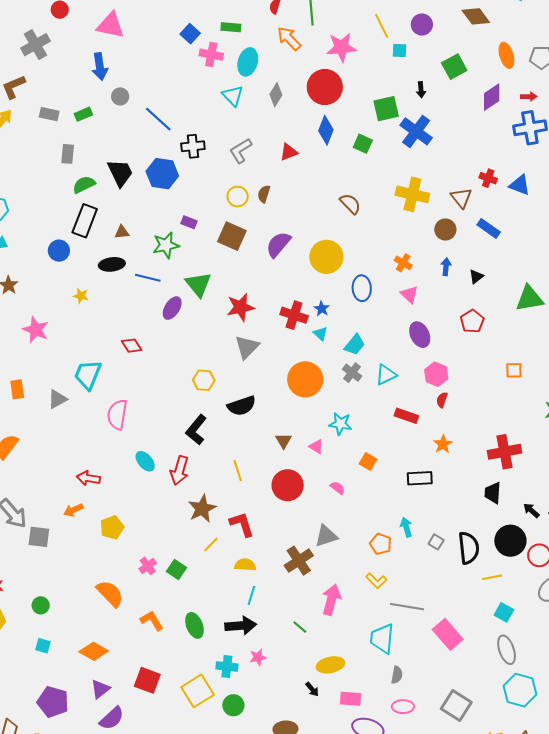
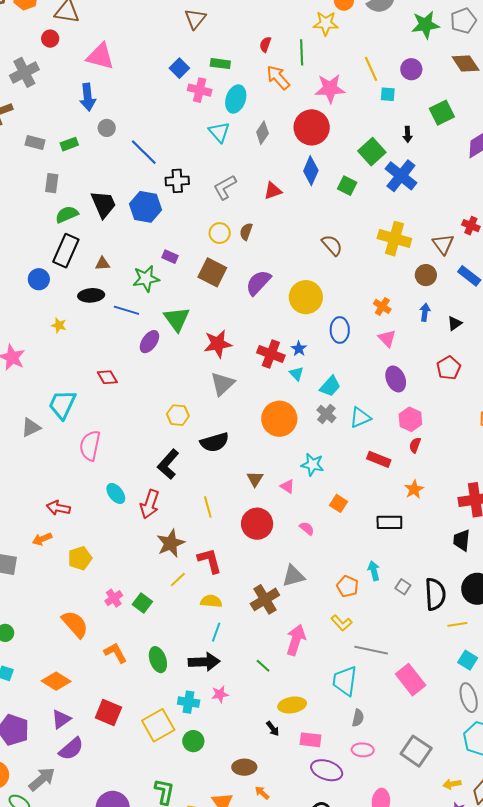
green square: (386, 109) -> (372, 152), turned -32

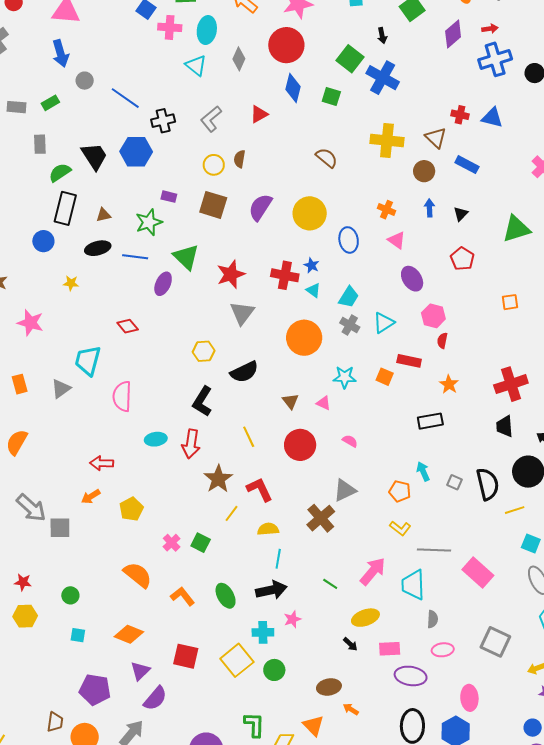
cyan ellipse: (116, 493) -> (156, 439), turned -50
orange square: (338, 503) -> (385, 377), moved
pink arrow: (296, 640) -> (373, 571), moved, turned 32

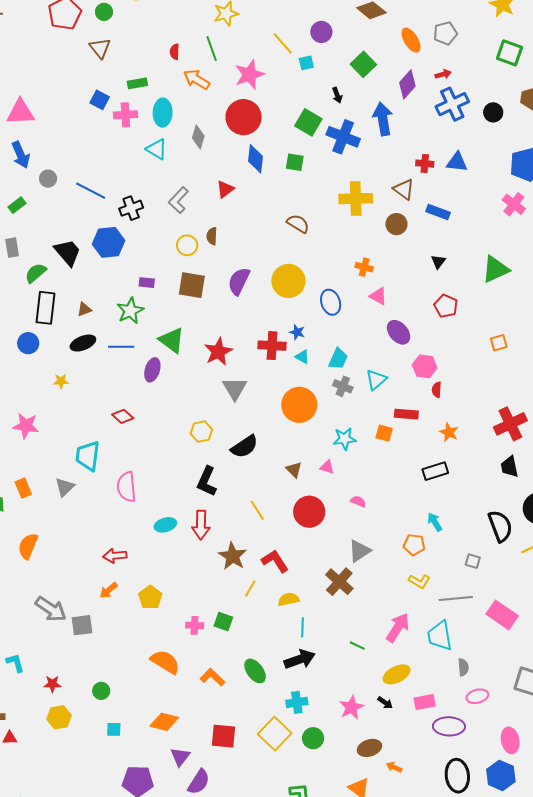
blue arrow: (429, 208) -> (383, 119), moved, size x1.8
gray square: (455, 482) -> (473, 561), moved
pink cross: (172, 543) -> (195, 625), turned -36
pink star: (292, 619) -> (351, 707), moved, size x1.4

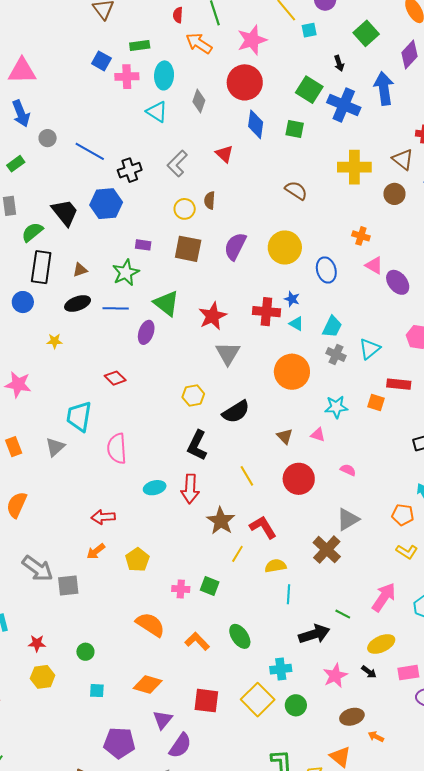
red triangle: (225, 189) -> (224, 154), turned -42
purple ellipse: (399, 332) -> (398, 282), moved
black arrow: (300, 659) -> (314, 634), moved

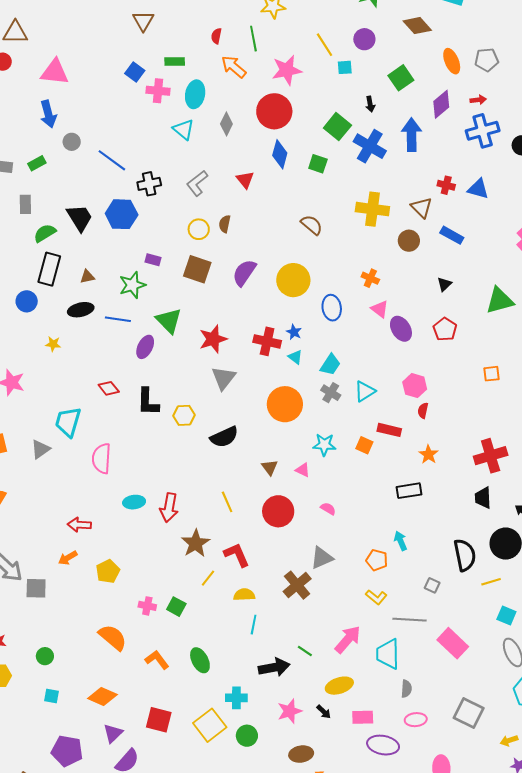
black L-shape: (197, 445) -> (148, 402), moved, turned -32

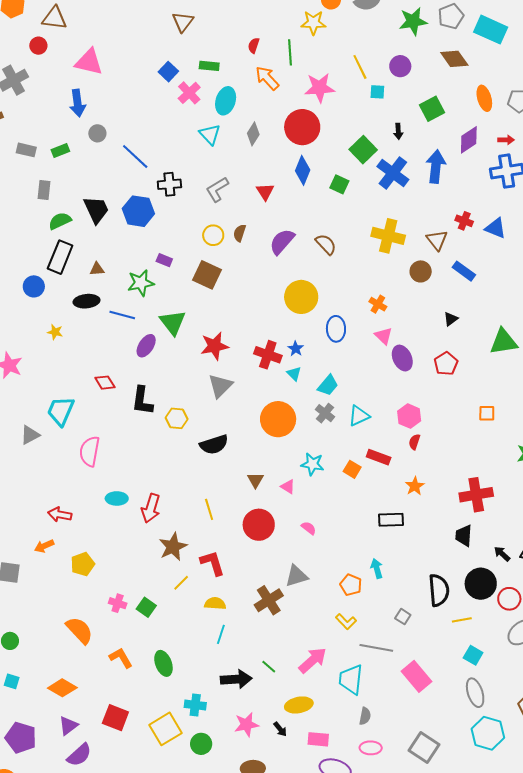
pink cross: (158, 91) -> (189, 93), turned 35
purple semicircle: (244, 273) -> (282, 242), moved

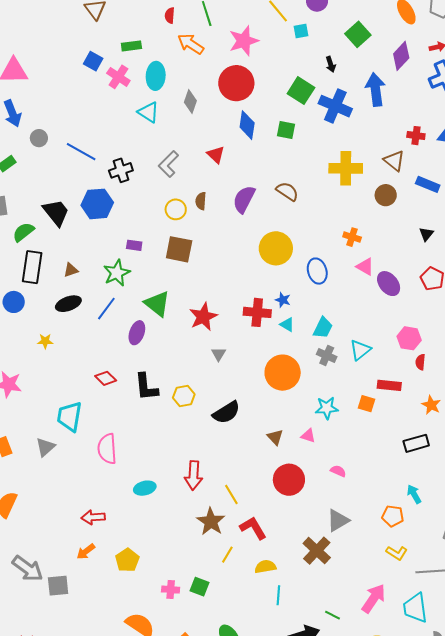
blue line: (122, 315) -> (106, 309), turned -55
gray triangle: (220, 386) -> (218, 354), size x0.6
red arrow: (151, 508) -> (194, 475), moved
yellow line: (209, 509) -> (231, 495), moved

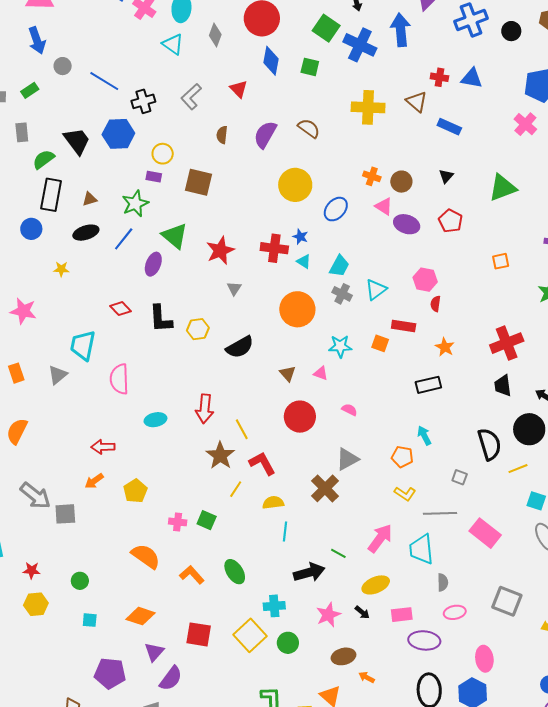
brown circle: (386, 195) -> (401, 182), moved
yellow circle: (176, 209) -> (163, 154), moved
blue ellipse: (317, 271) -> (336, 209), turned 55
purple ellipse: (389, 284) -> (407, 224), turned -35

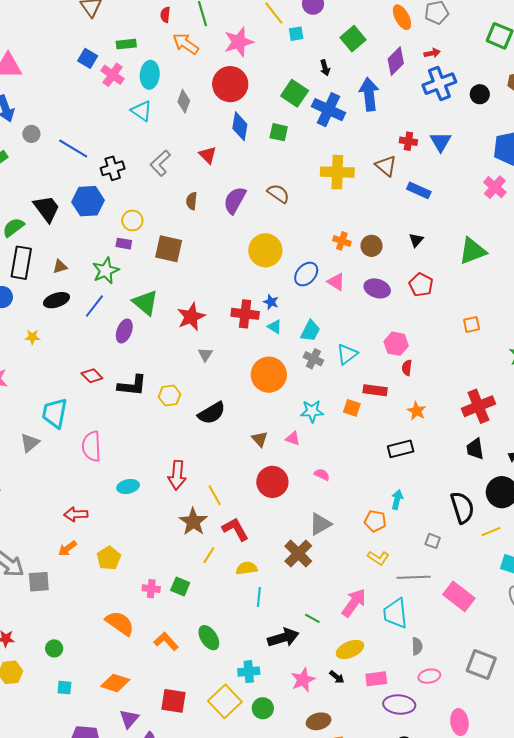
blue triangle: (472, 78) -> (441, 142), turned 50
pink triangle: (384, 206) -> (336, 282), moved
black L-shape: (161, 319) -> (132, 385), turned -80
cyan arrow: (424, 435) -> (397, 500), turned 42

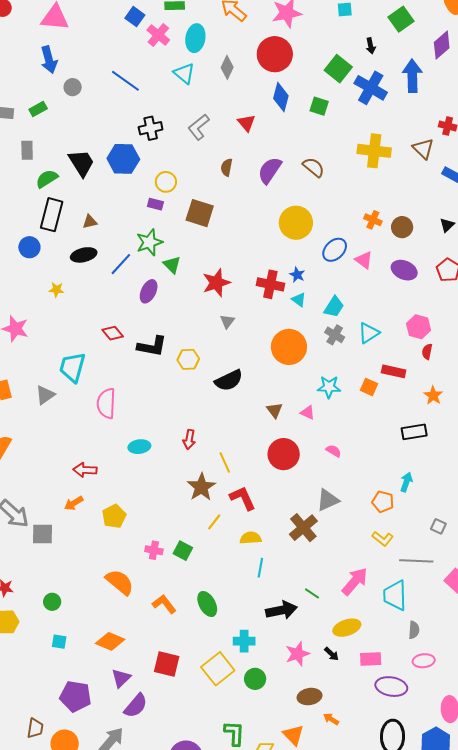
blue line: (73, 148) -> (125, 81), moved
green star: (106, 271) -> (149, 242), moved
green triangle: (145, 303) -> (172, 265), size x0.7
red arrow: (177, 475) -> (189, 439), size x0.7

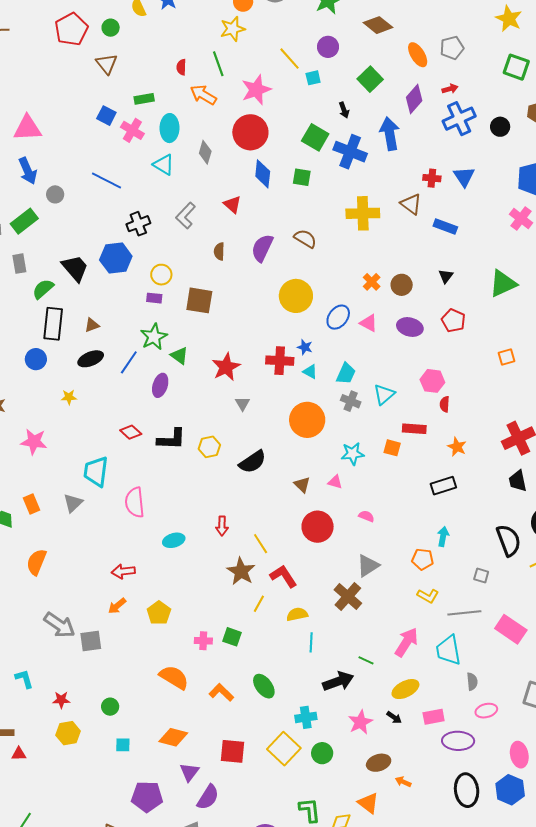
green rectangle: (38, 109) -> (24, 221), size x1.5
orange cross: (373, 220) -> (372, 282), turned 30

